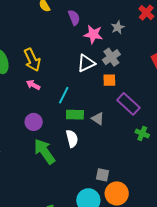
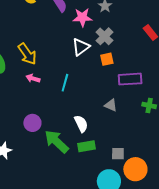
purple rectangle: (128, 104) -> (130, 79), turned -35
green rectangle: (75, 115) -> (87, 146), moved
gray triangle: (98, 119) -> (111, 105), moved
purple circle: (34, 122) -> (32, 123), moved

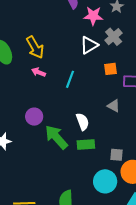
orange square: (107, 59) -> (110, 69), moved

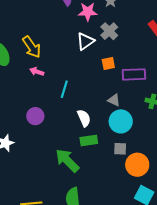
cyan line: (70, 79) -> (64, 89), moved
green arrow: (56, 137) -> (67, 160), moved
cyan circle: (105, 181) -> (121, 121), moved

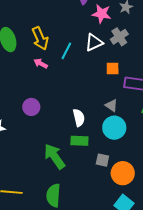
cyan line: (64, 89) -> (66, 51), moved
gray square: (120, 149) -> (102, 160), moved

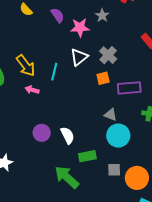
gray cross: (119, 37) -> (108, 55), moved
purple circle: (31, 107) -> (42, 133), moved
white semicircle: (79, 118) -> (67, 135), moved

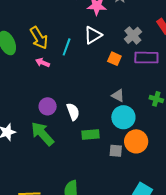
gray cross: (108, 55) -> (133, 35), moved
orange square: (103, 78) -> (114, 59), turned 32
purple rectangle: (129, 88) -> (146, 58), moved
green arrow: (67, 177) -> (42, 134), moved
orange circle: (137, 178) -> (136, 141), moved

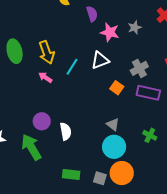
green rectangle: (91, 135) -> (71, 175), moved

